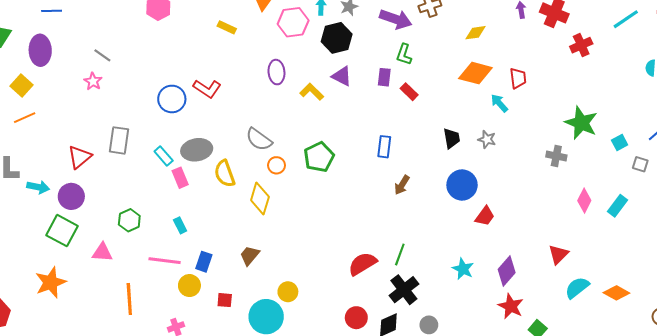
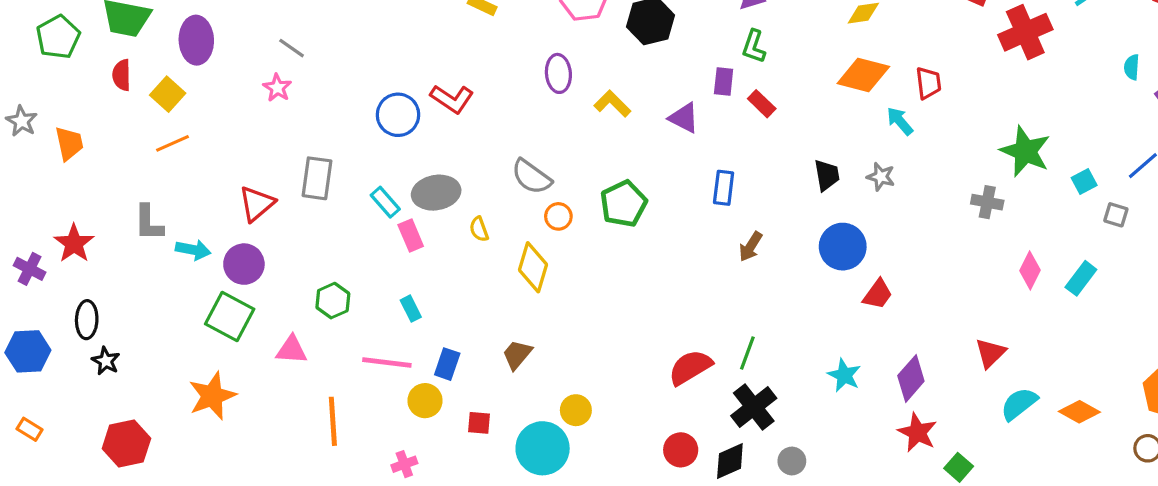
red cross: (581, 45) -> (1025, 32), size x1.5
purple triangle: (342, 76) -> (684, 118), moved
yellow semicircle: (225, 174) -> (479, 229), size x0.6

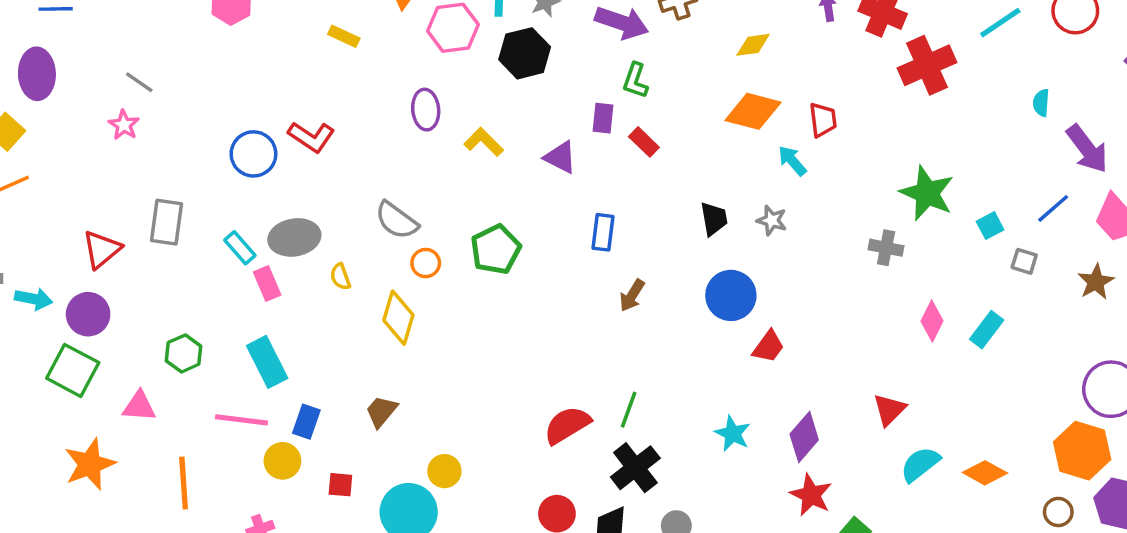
cyan rectangle: (411, 309) -> (267, 362), size x1.8
orange star: (212, 396) -> (90, 464), moved

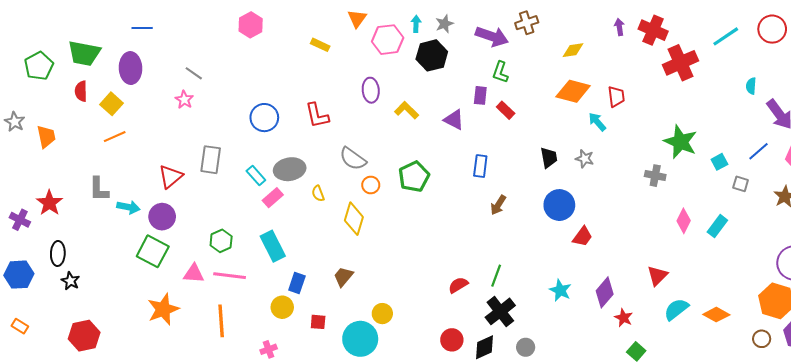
red L-shape: (311, 137) -> (317, 115), moved, turned 44
pink rectangle: (267, 283) -> (273, 198), turned 72
pink line: (242, 420) -> (230, 276), moved
red semicircle: (567, 425) -> (458, 285), size x0.7
red star: (811, 495) -> (624, 318), moved, size x0.7

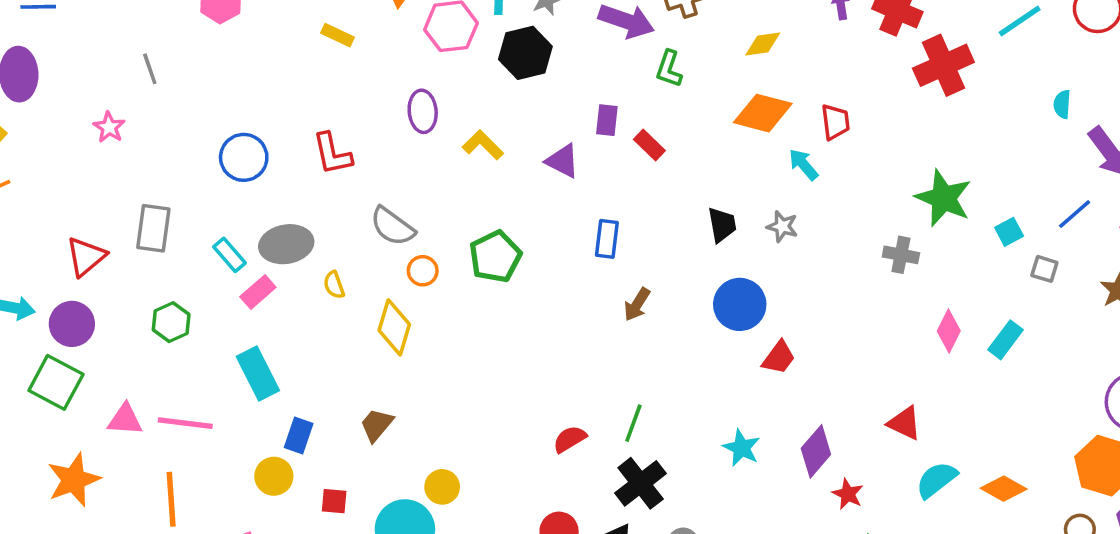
green L-shape: (500, 72) -> (669, 69), moved
gray line: (194, 73) -> (150, 69), moved, turned 36
green hexagon: (221, 241) -> (171, 322), moved
red triangle: (657, 276) -> (904, 423), turned -50

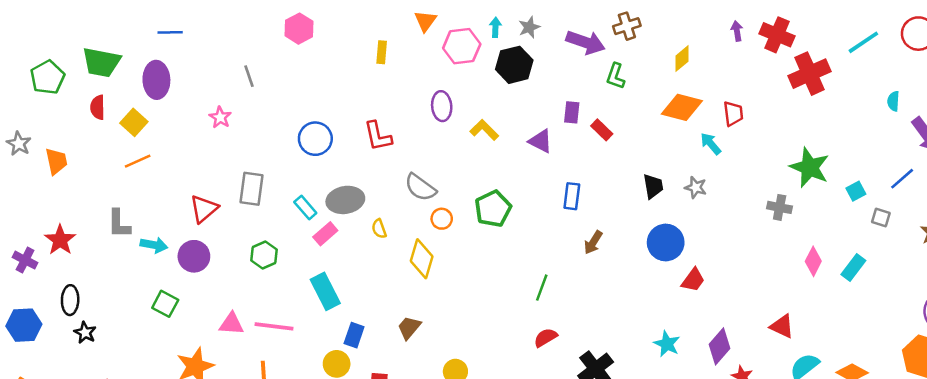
yellow rectangle: (338, 35) -> (382, 52), turned 70
yellow diamond: (763, 44) -> (682, 59), turned -32
green square: (56, 382) -> (165, 304), moved, size x0.7
green line: (633, 423) -> (542, 288), moved

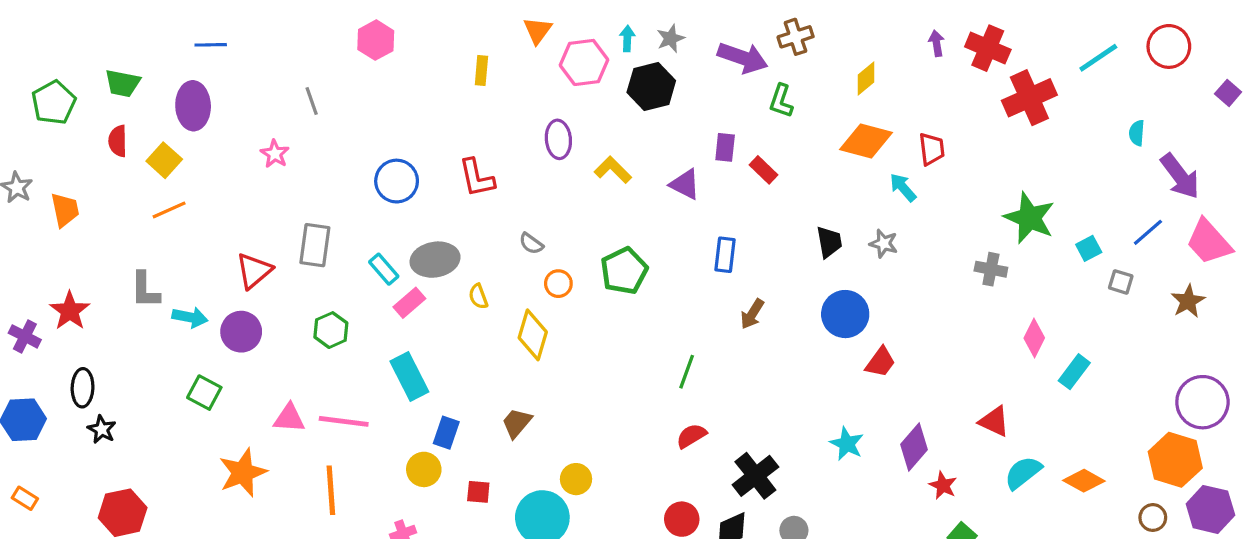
green trapezoid: (101, 62) -> (123, 83), size x0.7
gray semicircle: (420, 187) -> (531, 244), size x0.6
cyan rectangle: (853, 268) -> (1074, 372), moved

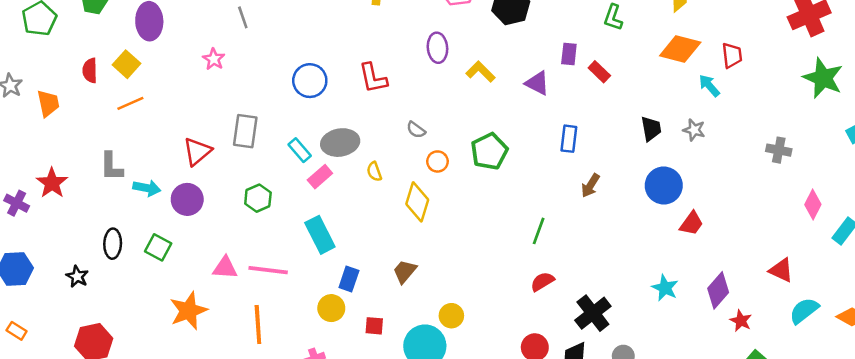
red semicircle: (118, 141) -> (90, 70), moved
green star: (1029, 218) -> (823, 78), moved
black ellipse: (83, 388) -> (113, 244), moved

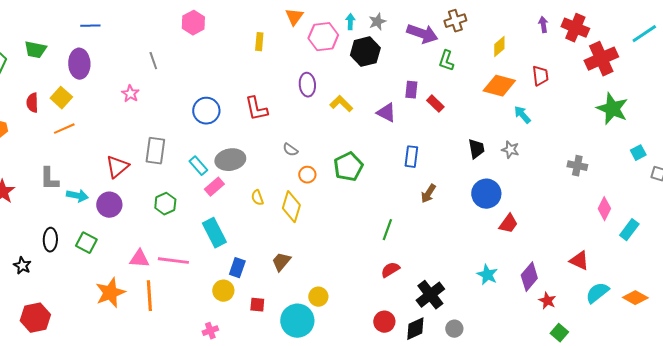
red trapezoid: (732, 55) -> (540, 76), moved
yellow semicircle: (374, 172) -> (257, 198), moved
orange line: (258, 325) -> (149, 296), moved

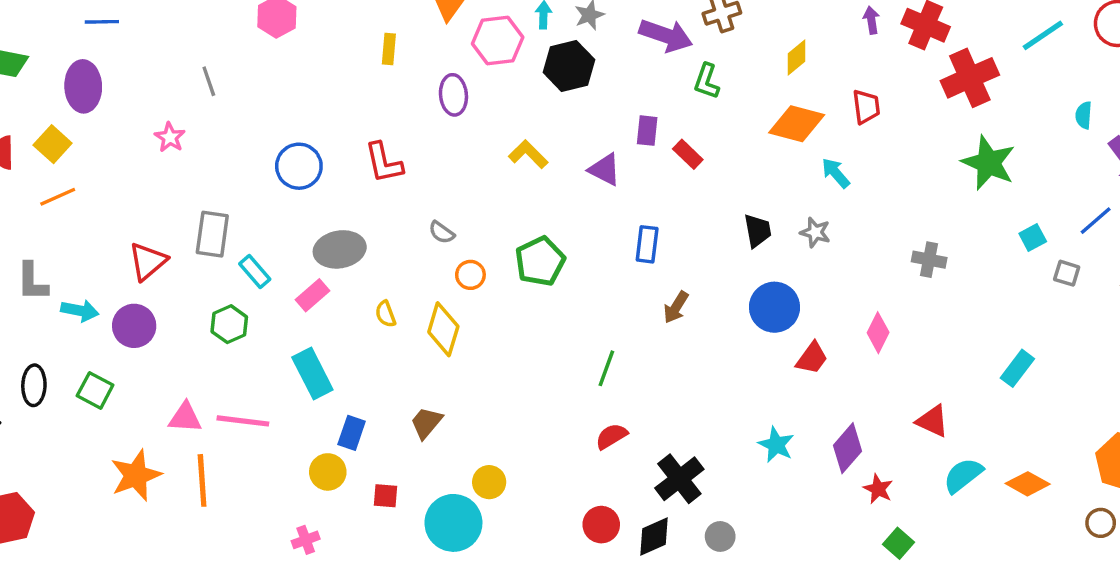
purple ellipse: (307, 85) -> (453, 95), moved
cyan rectangle: (198, 166) -> (255, 272), moved
pink diamond: (604, 209) -> (878, 333), moved

